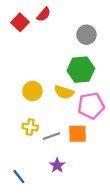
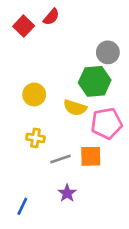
gray circle: (86, 35) -> (108, 52), moved
yellow circle: (32, 91) -> (34, 94), moved
yellow cross: (30, 127) -> (35, 138), moved
blue line: (19, 177) -> (22, 206), turned 63

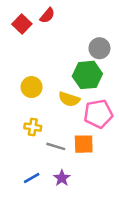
gray line: (60, 159) -> (56, 146), turned 36
blue line: (22, 206) -> (32, 178), moved, turned 35

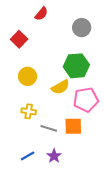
red square: (22, 24) -> (19, 39), moved
gray circle: (99, 48) -> (82, 28), moved
yellow semicircle: (69, 99) -> (60, 87), turned -48

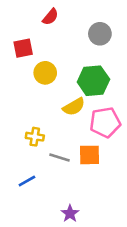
red square: (19, 39) -> (23, 48), turned 35
yellow circle: (28, 76) -> (45, 73), moved
blue line: (28, 156) -> (27, 181), moved
purple star: (54, 156) -> (70, 214), moved

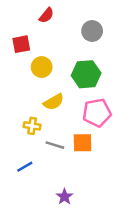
yellow semicircle: (74, 107) -> (54, 102), moved

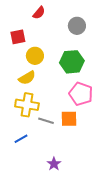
yellow semicircle: (54, 102) -> (27, 78), moved
pink pentagon: (97, 113) -> (81, 94), turned 30
yellow cross: (32, 126) -> (27, 105), size x1.6

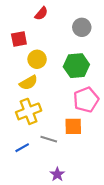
pink pentagon: (81, 94) -> (86, 100), turned 30
yellow cross: (27, 105) -> (29, 111), turned -30
gray line: (46, 121) -> (49, 139), moved

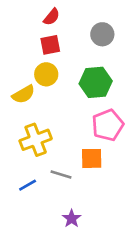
red square: (19, 39) -> (50, 45), moved
yellow semicircle: (29, 83) -> (24, 94), moved

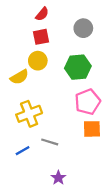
orange square: (92, 158) -> (92, 129), moved

